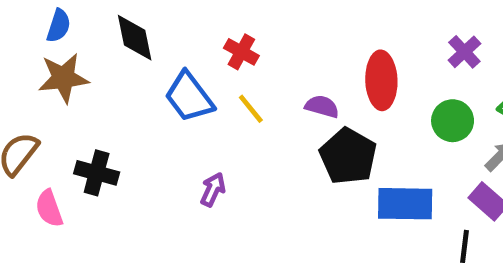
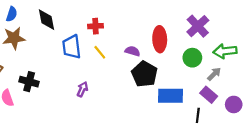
red cross: (241, 52) -> (95, 26), turned -32
purple cross: (464, 52) -> (198, 26), size x1.5
blue trapezoid: (189, 97) -> (72, 47), turned 30

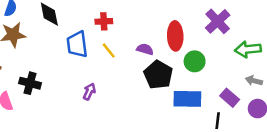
green circle: (192, 58) -> (195, 61), moved
gray arrow: (214, 74) -> (254, 81), moved, turned -120

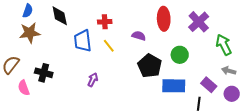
red ellipse: (175, 36) -> (164, 19), moved
purple semicircle: (145, 49) -> (139, 36), moved
green arrow: (248, 49) -> (224, 45), turned 70

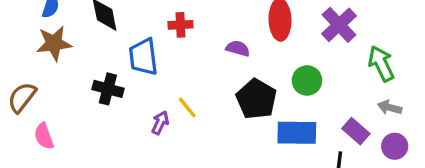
yellow line: (109, 46) -> (187, 107), moved
black cross: (44, 73) -> (108, 89), moved

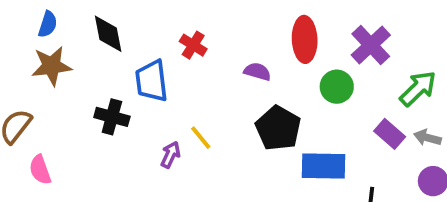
red cross: (180, 25) -> (193, 45), turned 35
green arrow: (381, 64) -> (418, 89), turned 72
green circle: (307, 80) -> (337, 87), moved
purple rectangle: (356, 131) -> (390, 134), moved

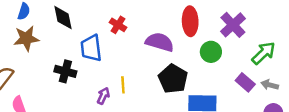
purple semicircle: (257, 72) -> (160, 42), size x1.6
yellow line: (201, 138) -> (123, 85), turned 35

